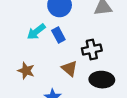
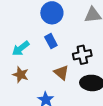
cyan arrow: (36, 32) -> (21, 48), moved

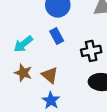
brown triangle: (61, 73) -> (50, 75), moved

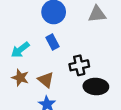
black cross: (91, 51) -> (79, 65), moved

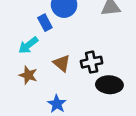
blue rectangle: (53, 42) -> (45, 23), moved
brown triangle: (46, 80) -> (62, 63), moved

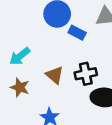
blue rectangle: (45, 23) -> (77, 33), moved, turned -35

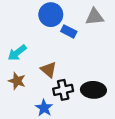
black cross: (86, 74) -> (63, 90), moved

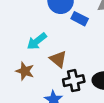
cyan arrow: (17, 53) -> (37, 41), moved

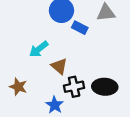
brown star: (25, 71) -> (18, 87), moved

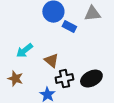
cyan arrow: (39, 49) -> (24, 51), moved
black ellipse: (105, 87) -> (91, 79), turned -30

